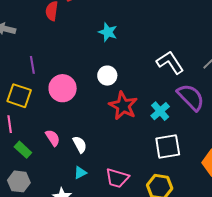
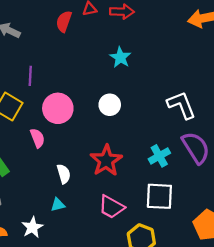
red star: (123, 106) -> (106, 161), moved
pink semicircle: (53, 138) -> (37, 138), moved
pink trapezoid: (117, 178) -> (111, 207), moved

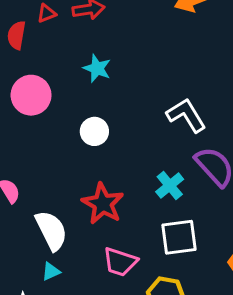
pink circle: (58, 108) -> (31, 95), moved
white semicircle: (64, 174) -> (51, 230), size x1.6

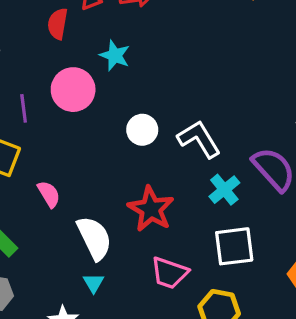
cyan star: (97, 68) -> (115, 55), moved
white L-shape: (186, 115) -> (199, 139), moved
cyan triangle: (51, 271) -> (94, 283), turned -36

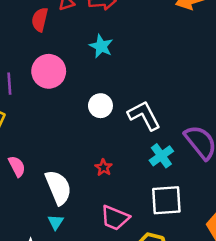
cyan star: (115, 55) -> (101, 46), moved
pink semicircle: (49, 194) -> (17, 166), moved
red star: (151, 209) -> (104, 167), size x0.5

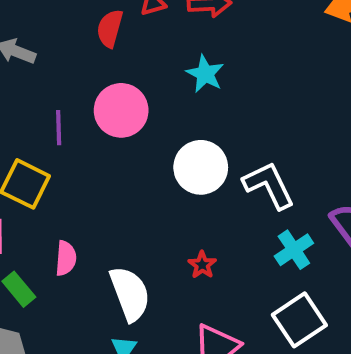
white circle: (100, 106) -> (201, 167), size x1.4
pink semicircle: (17, 166) -> (66, 258), turned 30
white square: (166, 200) -> (299, 320), turned -32

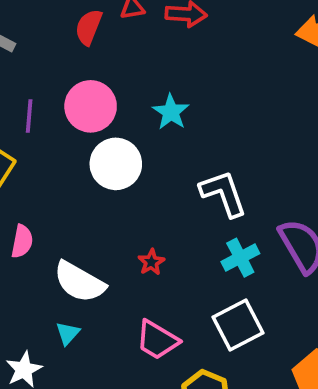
cyan star: (205, 74) -> (171, 112), moved
white circle: (201, 167) -> (116, 164), moved
white semicircle: (130, 294) -> (79, 282), turned 134

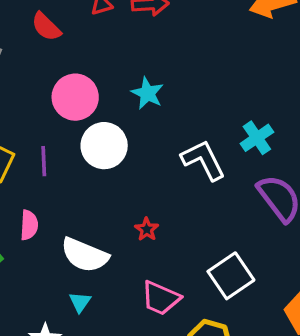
red semicircle: (89, 27) -> (46, 27), moved, turned -60
purple line: (29, 116) -> (44, 161), moved
cyan cross: (240, 258) -> (257, 138), moved

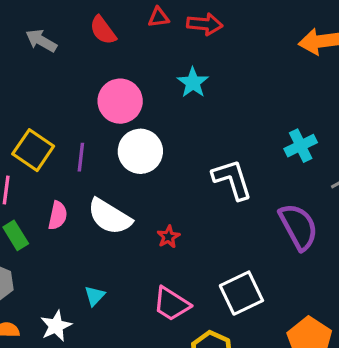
cyan star: (147, 93) -> (193, 83), moved
cyan cross: (257, 138) -> (301, 146), moved
white semicircle: (85, 255) -> (110, 217), moved

